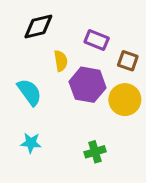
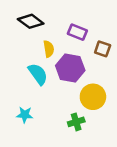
black diamond: (38, 27) -> (31, 21), turned 50
cyan semicircle: (29, 92) -> (38, 74), moved
yellow circle: (125, 100) -> (93, 97), moved

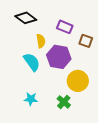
cyan star: (25, 115) -> (31, 99), moved
green cross: (76, 122) -> (64, 102), turned -32

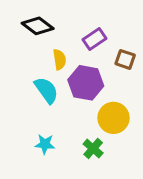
purple rectangle: (65, 27) -> (95, 39), turned -56

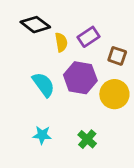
yellow semicircle: (59, 59) -> (61, 42), moved
yellow circle: (113, 118) -> (114, 94), moved

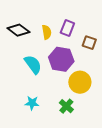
black diamond: (35, 25) -> (18, 30), moved
purple rectangle: (89, 37) -> (67, 28), turned -35
yellow circle: (114, 94) -> (80, 82), moved

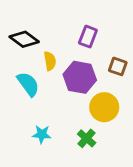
yellow semicircle: (47, 32) -> (50, 61), moved
brown square: (89, 43) -> (118, 66), moved
cyan semicircle: (33, 64) -> (28, 84), moved

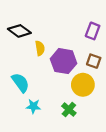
purple rectangle: (88, 37) -> (93, 31), moved
brown square: (118, 66) -> (94, 61), moved
cyan semicircle: (28, 84) -> (20, 83), moved

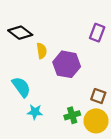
brown square: (94, 61) -> (98, 96), moved
yellow circle: (83, 85) -> (96, 121), moved
green cross: (69, 110) -> (72, 115), turned 32

